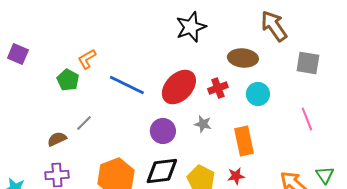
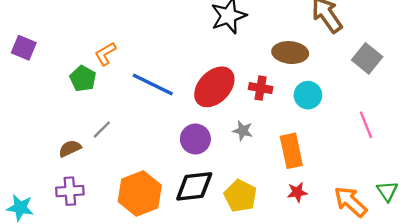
gray square: (308, 63) -> (367, 58), turned 30
red cross: (218, 88) -> (261, 88), turned 30
red star: (236, 176) -> (297, 192), moved

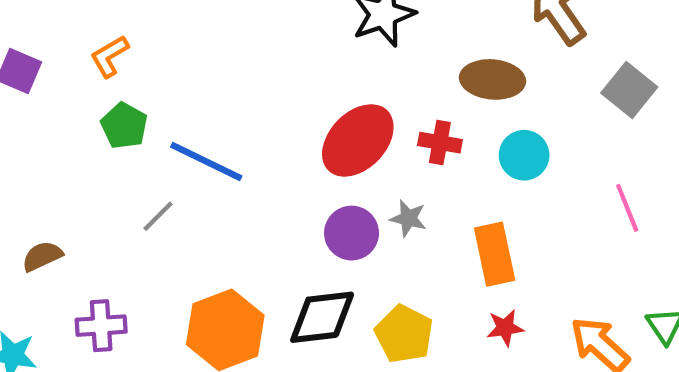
orange L-shape: (105, 54) -> (110, 56), moved
blue line: (153, 85) -> (206, 162), moved
purple circle: (195, 139) -> (352, 233), moved
brown semicircle: (70, 148) -> (42, 256), moved

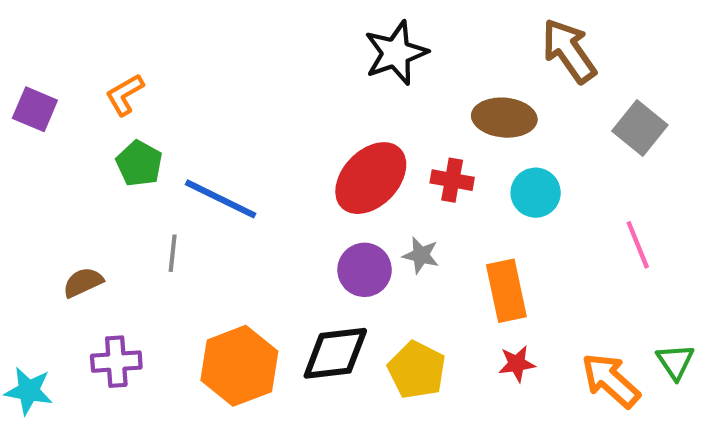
gray line: (158, 216) -> (173, 253), turned -39
brown semicircle: (42, 256) -> (83, 282), moved

